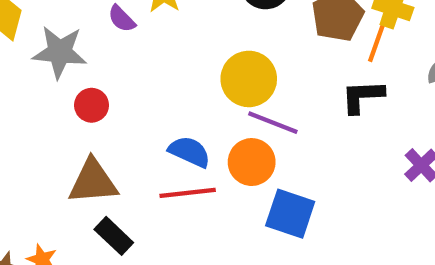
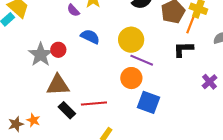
gray star: (60, 52) -> (41, 55), moved, turned 30
blue semicircle: (189, 152) -> (90, 37), moved
red line: (188, 193) -> (94, 104), moved

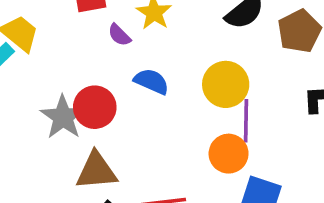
red circle: (58, 50) -> (95, 107), size x1.5
purple line: (142, 60) -> (246, 121), turned 70

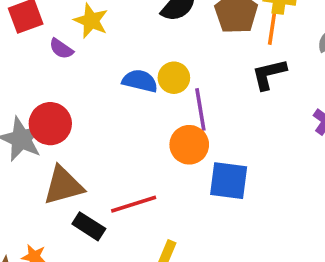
blue semicircle: (152, 81) -> (140, 81), moved
yellow circle: (226, 84) -> (174, 78), size x0.7

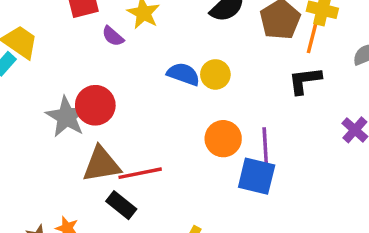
purple line: (200, 109) -> (265, 148), moved
red line: (134, 204) -> (140, 173), moved

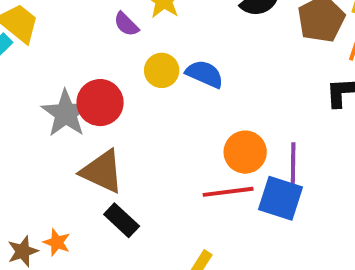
yellow circle: (215, 74) -> (162, 70), moved
brown triangle: (101, 164) -> (102, 171), turned 30
red line: (140, 173) -> (228, 192), moved

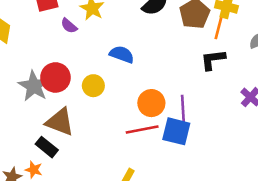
yellow circle: (162, 70) -> (93, 86), moved
black rectangle: (122, 220) -> (47, 147), moved

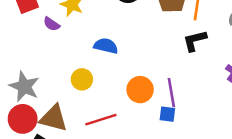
red circle: (55, 77) -> (23, 119), moved
red line: (142, 130) -> (101, 120), moved
blue square: (176, 131) -> (167, 114), size x0.6

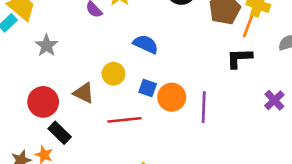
gray star: (24, 86) -> (47, 45), moved, size x0.7
blue square: (167, 114) -> (148, 88), moved
brown triangle: (54, 118) -> (84, 93), moved, size x0.7

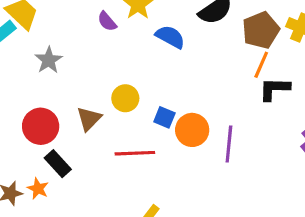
orange line: (248, 26) -> (261, 65), moved
blue semicircle: (146, 44) -> (170, 37), moved
brown triangle: (84, 93) -> (89, 119), turned 45

